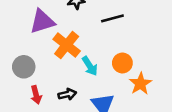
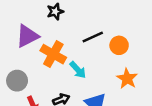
black line: (112, 18) -> (93, 37), moved
orange circle: (122, 63) -> (119, 45), moved

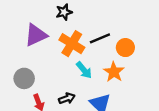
orange cross: (53, 54) -> (72, 44), moved
orange star: (127, 79) -> (114, 72), moved

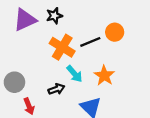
purple triangle: (36, 35) -> (25, 20), moved
orange circle: (125, 48) -> (115, 32), moved
black arrow: (67, 98) -> (56, 89), moved

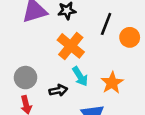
black line: (90, 42) -> (106, 24), moved, turned -54
gray circle: (14, 82) -> (25, 78), moved

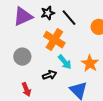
black line: (106, 24) -> (69, 18), moved, turned -54
gray circle: (25, 78) -> (22, 57), moved

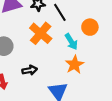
cyan arrow: (65, 62) -> (71, 42), moved

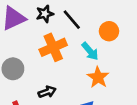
orange cross: (41, 33) -> (53, 47), turned 35

